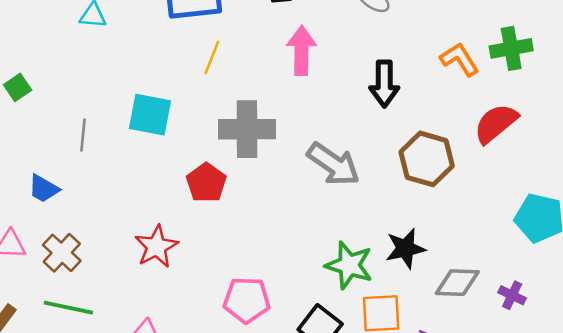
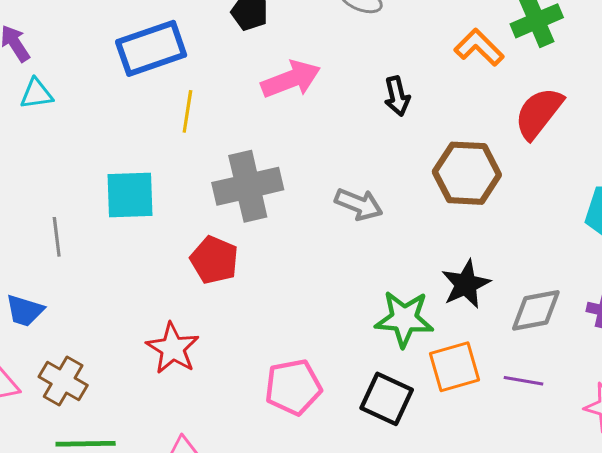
pink arrow: (301, 51) -> (291, 79), turned 81
black arrow: (384, 84) -> (397, 96), size x0.7
gray arrow: (333, 164) -> (359, 204), size x0.7

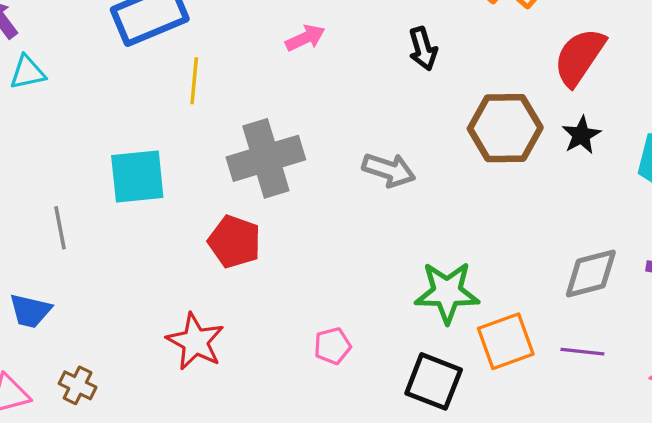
pink arrow: (291, 79) -> (305, 38), size x0.6
black star: (466, 284) -> (581, 135), moved, size x0.7
brown cross: (63, 381) -> (78, 385), size x0.7
pink pentagon: (293, 387) -> (332, 346), moved, size x0.6

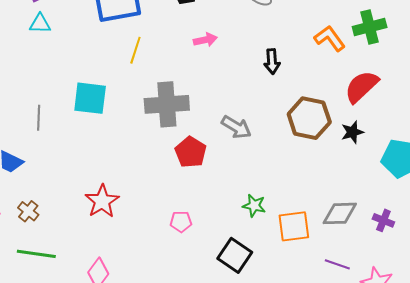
red pentagon: (234, 242) -> (191, 152), moved
green star: (447, 292) -> (254, 206), size x0.6
orange square: (506, 341) -> (294, 226), moved
purple line: (582, 352) -> (337, 264), moved

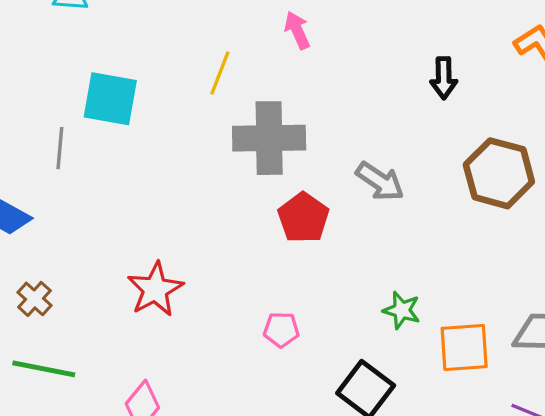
pink arrow: (205, 40) -> (297, 30), moved, turned -105
yellow line: (135, 50) -> (220, 73), moved
cyan square: (90, 98) -> (110, 99), moved

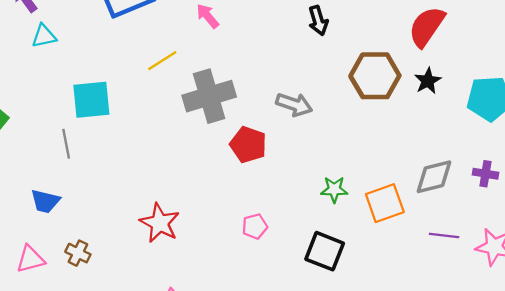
yellow line: (220, 73) -> (162, 61), turned 52

